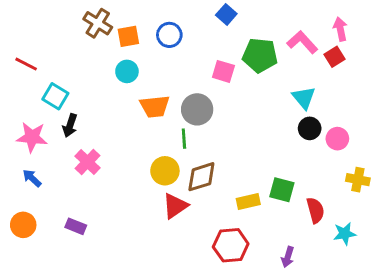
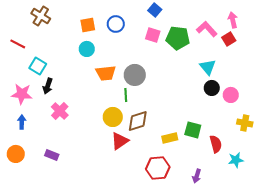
brown cross: (98, 23) -> (41, 16), moved
pink square: (223, 71) -> (153, 35), moved
blue arrow: (32, 178) -> (22, 122), turned 48

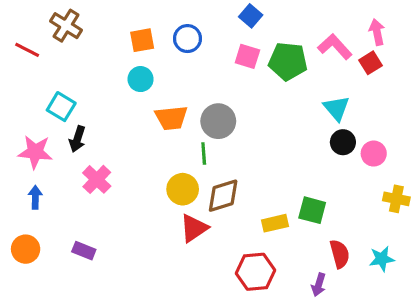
red line: (18, 44) -> (27, 50), moved
red semicircle: (216, 144) -> (340, 254), moved

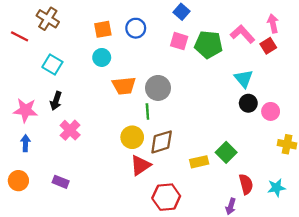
cyan square: (61, 107) -> (52, 65), moved
green square: (312, 210) -> (226, 152), turned 30
red hexagon: (255, 272) -> (166, 197), moved

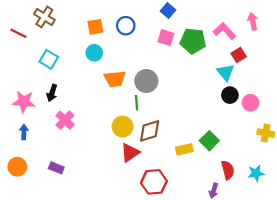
red square: (268, 46) -> (239, 55), moved

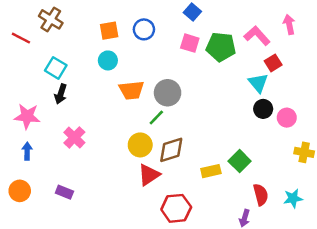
black arrow: (52, 93) -> (61, 94), moved
green line: (137, 103) -> (156, 118), turned 48

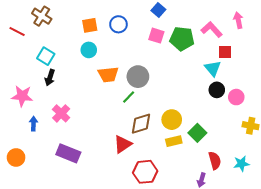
red square: (273, 63) -> (225, 52), turned 32
yellow circle: (140, 145) -> (172, 120), moved
blue arrow: (27, 151) -> (33, 124), moved
purple rectangle: (64, 192) -> (68, 153), moved, size x1.6

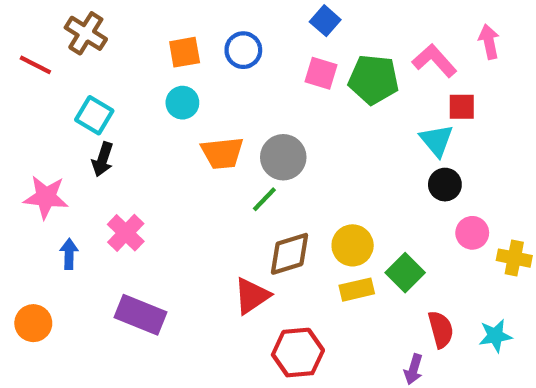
pink circle: (236, 97) -> (472, 233), moved

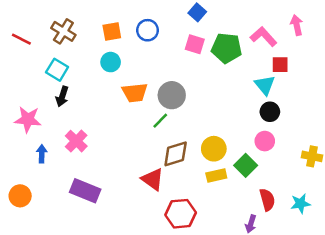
brown cross: (86, 33) -> (63, 31), moved
pink circle: (472, 233) -> (265, 141), moved
red triangle: (252, 296) -> (153, 179), turned -50

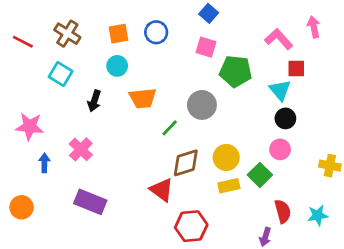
green pentagon: (227, 48) -> (236, 71), moved
gray circle: (172, 95) -> (202, 105), moved
black arrow: (62, 96) -> (94, 101), moved

